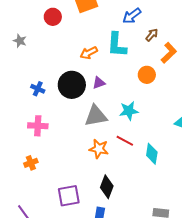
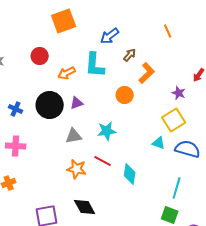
red circle: (53, 17) -> (40, 56), moved
gray triangle: (96, 116) -> (74, 136), size x0.7
black diamond: (107, 187) -> (85, 207), turned -50

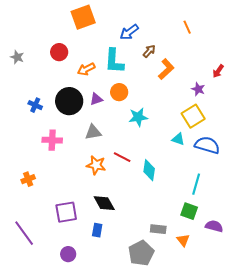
orange circle: (125, 95) -> (119, 92), moved
cyan star: (107, 131) -> (138, 117), moved
pink cross: (16, 146) -> (52, 140), moved

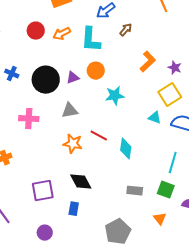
orange arrow: (86, 69) -> (62, 34), moved
orange L-shape: (166, 69) -> (148, 62), moved
blue cross: (35, 105) -> (12, 74), moved
gray rectangle: (158, 229) -> (135, 191), moved

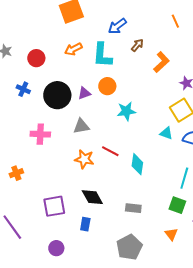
red circle: (36, 31) -> (36, 58), moved
orange L-shape: (148, 62) -> (161, 62), moved
gray rectangle: (135, 191) -> (133, 208), moved

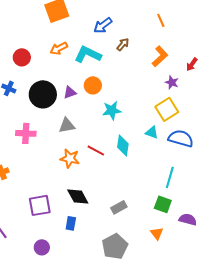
cyan L-shape: (102, 55) -> (88, 54), turned 112
orange L-shape: (161, 62) -> (160, 56), moved
cyan diamond: (137, 164) -> (123, 145), moved
gray rectangle: (133, 208) -> (119, 207), turned -35

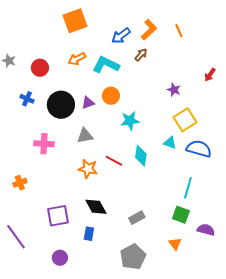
orange L-shape: (160, 56) -> (149, 30), moved
purple star: (172, 82) -> (174, 90), moved

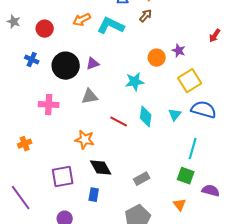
orange circle: (111, 96) -> (157, 58), moved
cyan triangle: (170, 143) -> (175, 115), moved, turned 48
orange star: (88, 169) -> (85, 140), moved

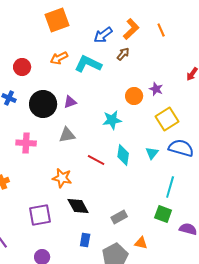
blue rectangle: (94, 195) -> (85, 240), moved
orange triangle: (180, 205) -> (141, 243), moved, turned -40

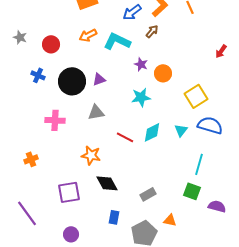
purple star: (156, 89) -> (141, 64), moved
cyan diamond: (123, 155) -> (152, 132), turned 55

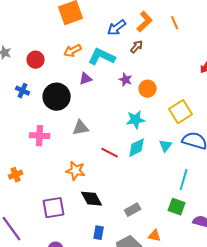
purple triangle: (99, 79) -> (86, 79), moved
cyan star: (141, 97) -> (136, 120), moved

